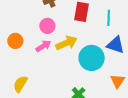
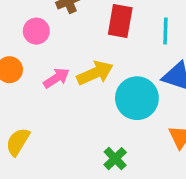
pink circle: (47, 26) -> (36, 31), moved

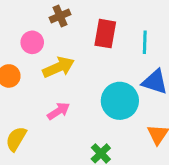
yellow arrow: (95, 73) -> (58, 67), moved
pink arrow: (56, 78) -> (58, 111), moved

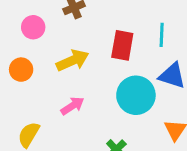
red rectangle: (105, 34) -> (122, 45), moved
pink circle: (32, 42) -> (33, 27), moved

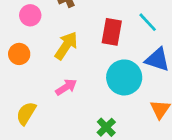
cyan line: (162, 35) -> (148, 22), turned -45
yellow arrow: (72, 60) -> (66, 46), turned -32

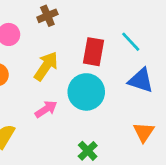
cyan circle: (124, 77) -> (86, 92), moved

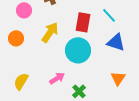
pink arrow: (46, 109) -> (57, 78), moved

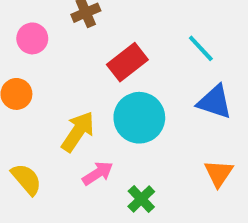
red rectangle: (83, 22) -> (127, 62), moved, turned 42
yellow arrow: (50, 32) -> (78, 132), moved
yellow semicircle: (21, 81) -> (26, 179), turned 108

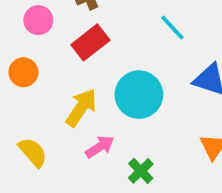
cyan line: (201, 48) -> (172, 28), moved
red rectangle: (127, 62) -> (90, 42), moved

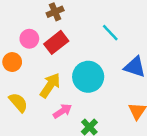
pink circle: (38, 20) -> (29, 39), moved
yellow semicircle: (33, 152) -> (18, 102), moved

